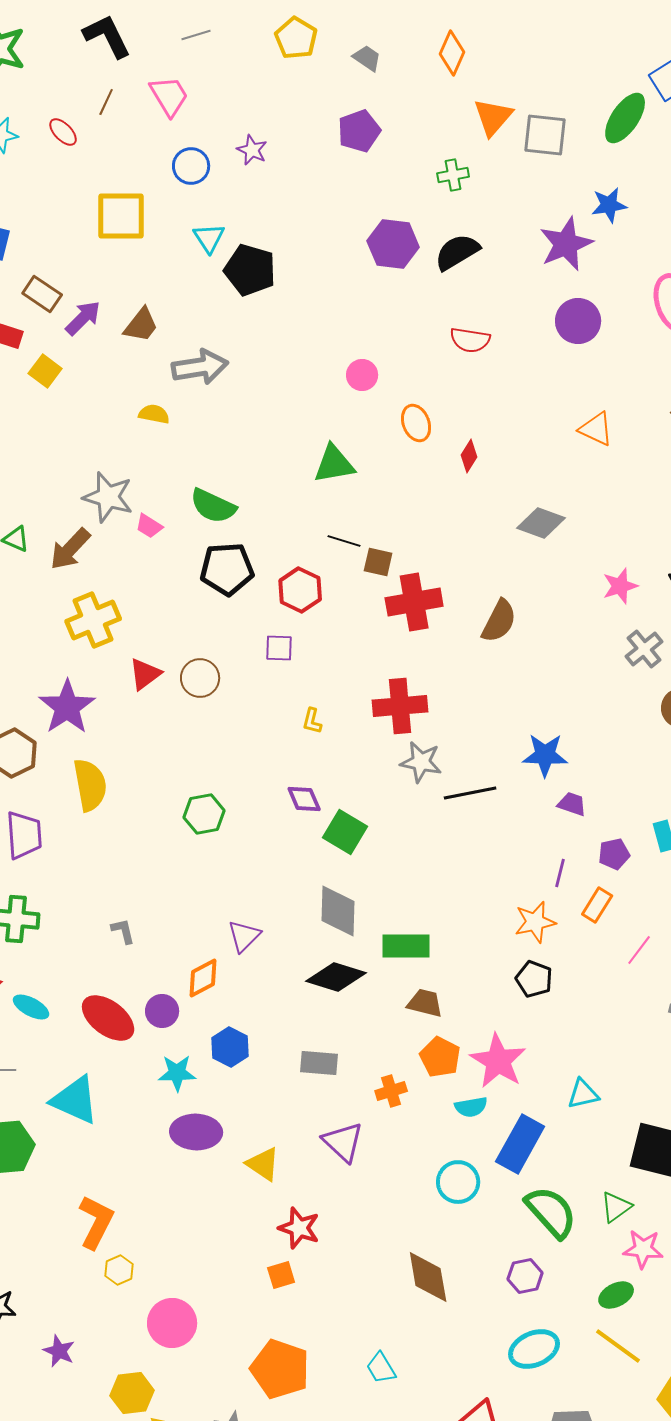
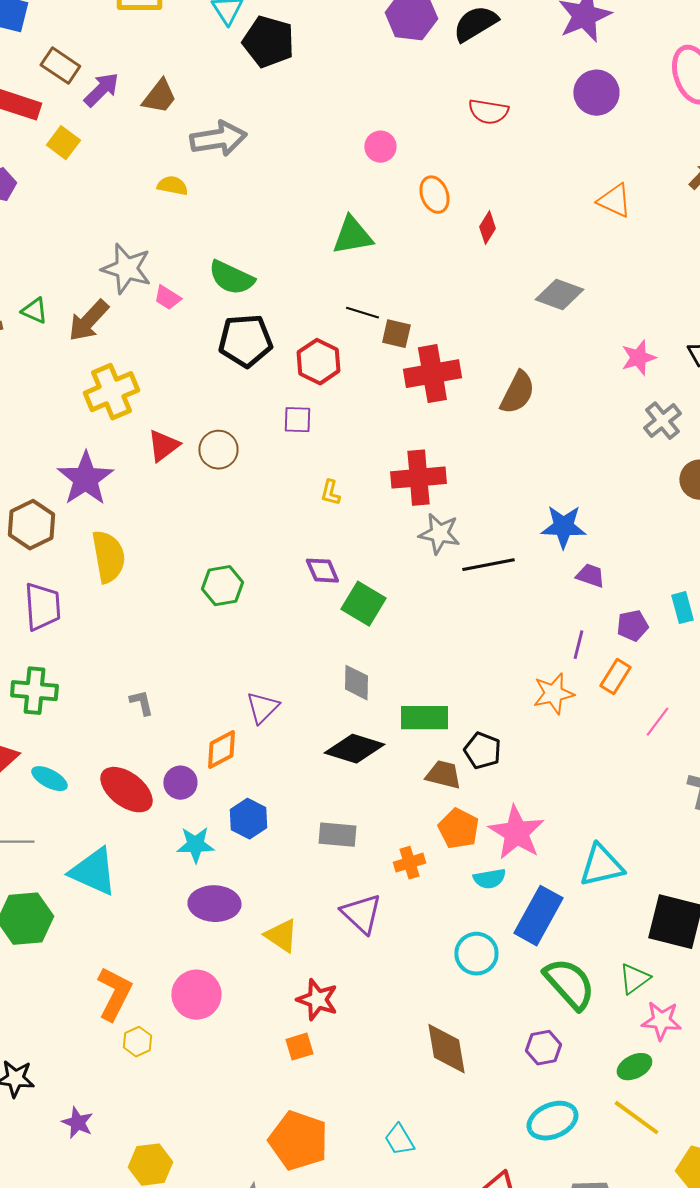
gray diamond: (338, 911) -> (356, 683), size x0.7
black pentagon: (534, 979) -> (482, 751), moved
cyan triangle: (583, 1094) -> (601, 866), size x1.4
pink circle: (172, 1323) -> (196, 995), moved

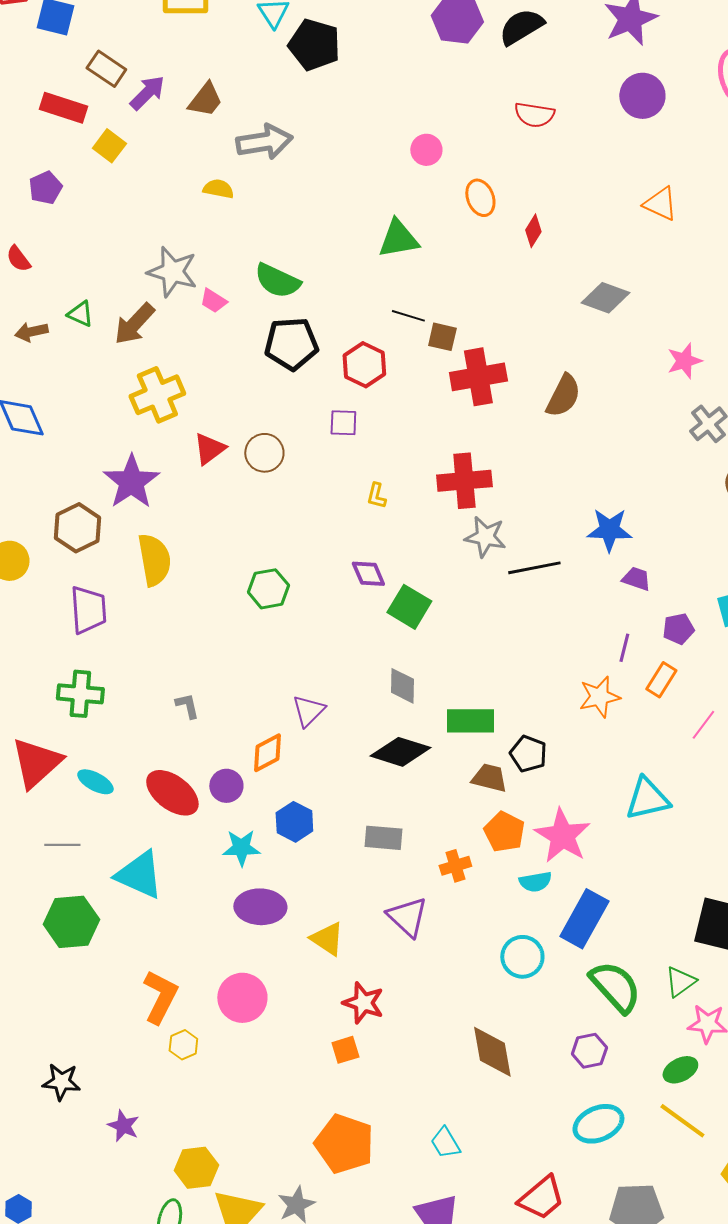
cyan triangle: (601, 866) -> (647, 799), moved

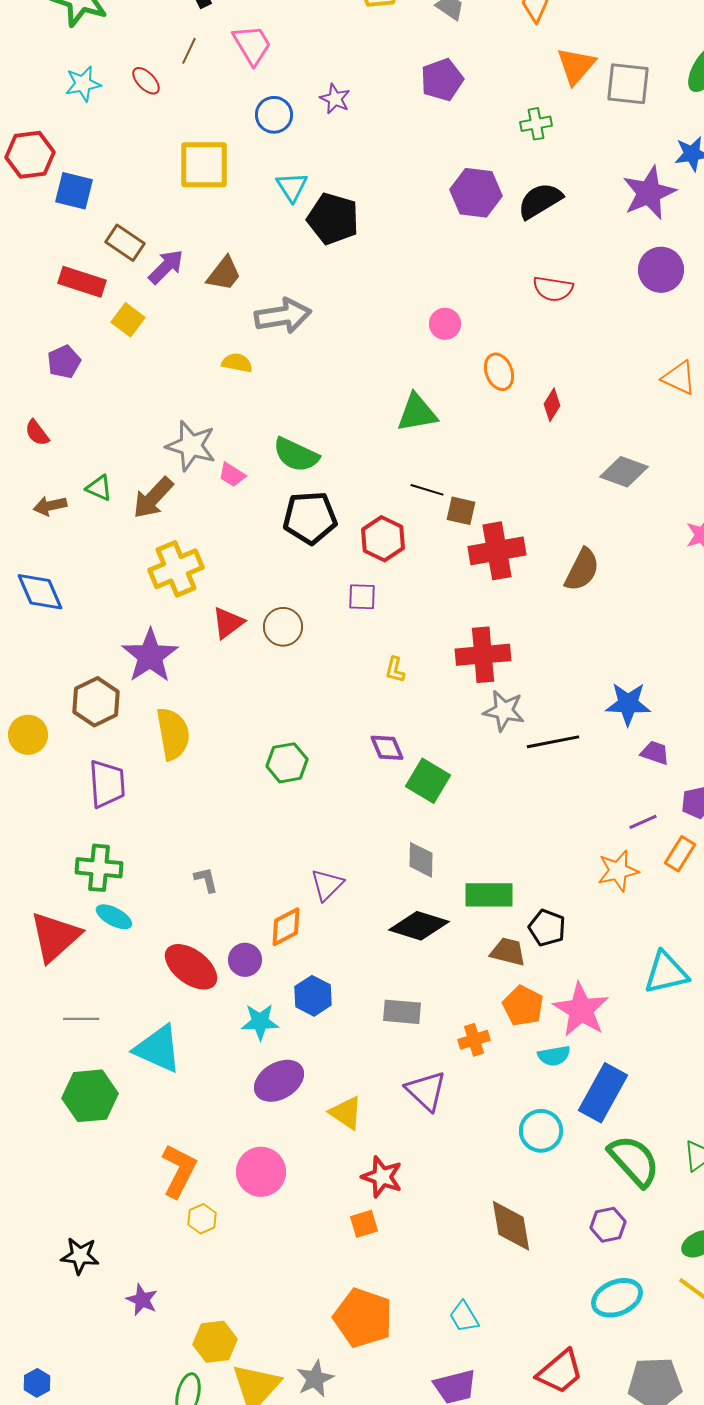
purple line: (624, 648) -> (643, 822), turned 52
cyan ellipse: (95, 782) -> (114, 917), moved
purple ellipse: (260, 907) -> (279, 1081), turned -33

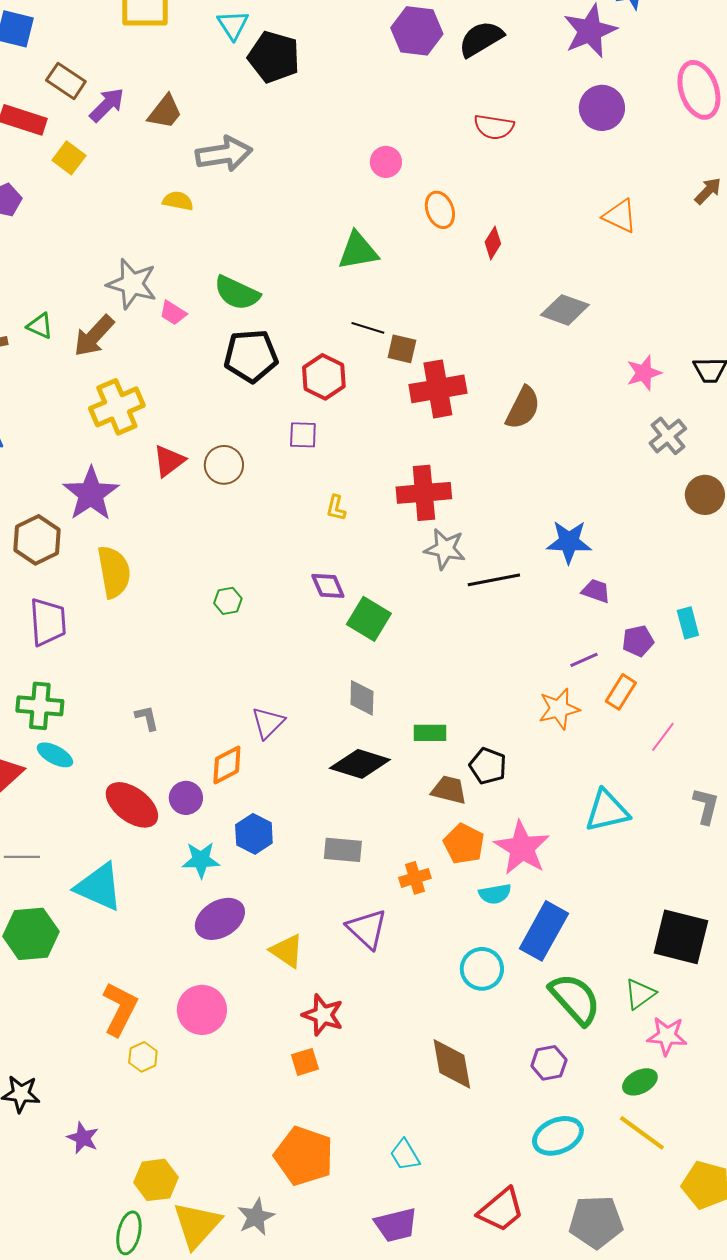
green hexagon: (287, 763) -> (228, 601), size x0.7
green rectangle: (489, 895) -> (430, 733), size x0.7

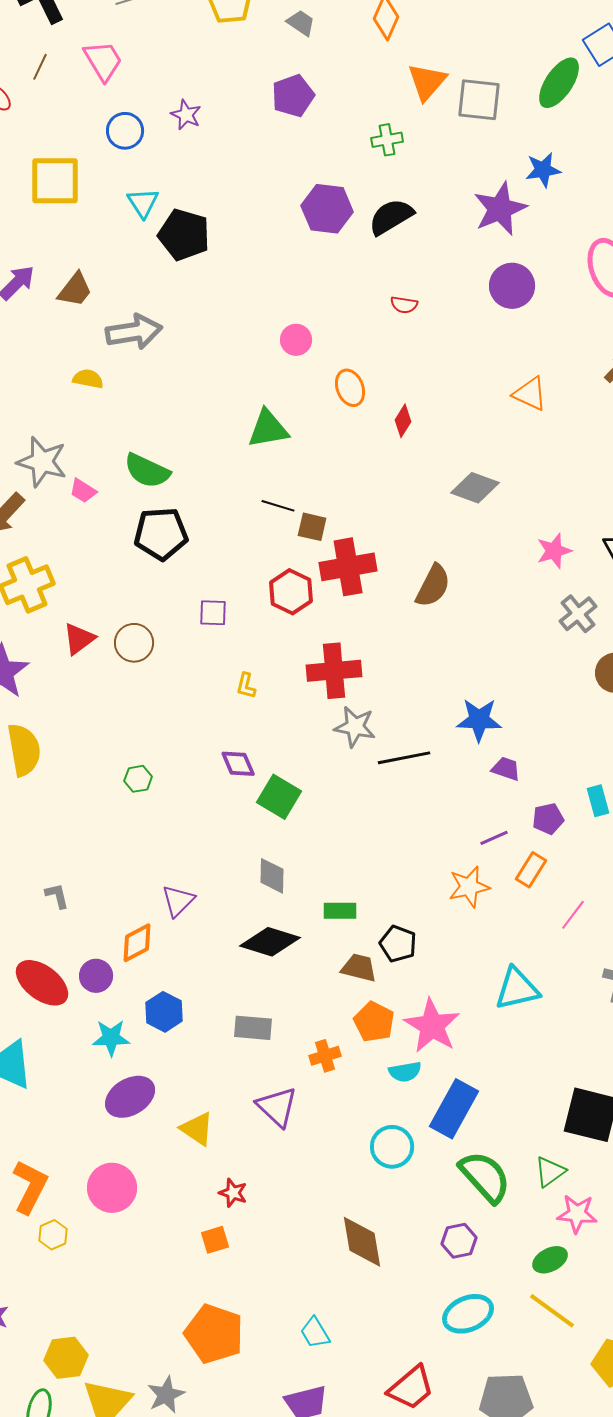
red semicircle: (494, 127) -> (404, 305), size x0.7
red hexagon: (324, 377) -> (291, 592), moved
red star: (323, 1015) -> (233, 1193), size x0.7

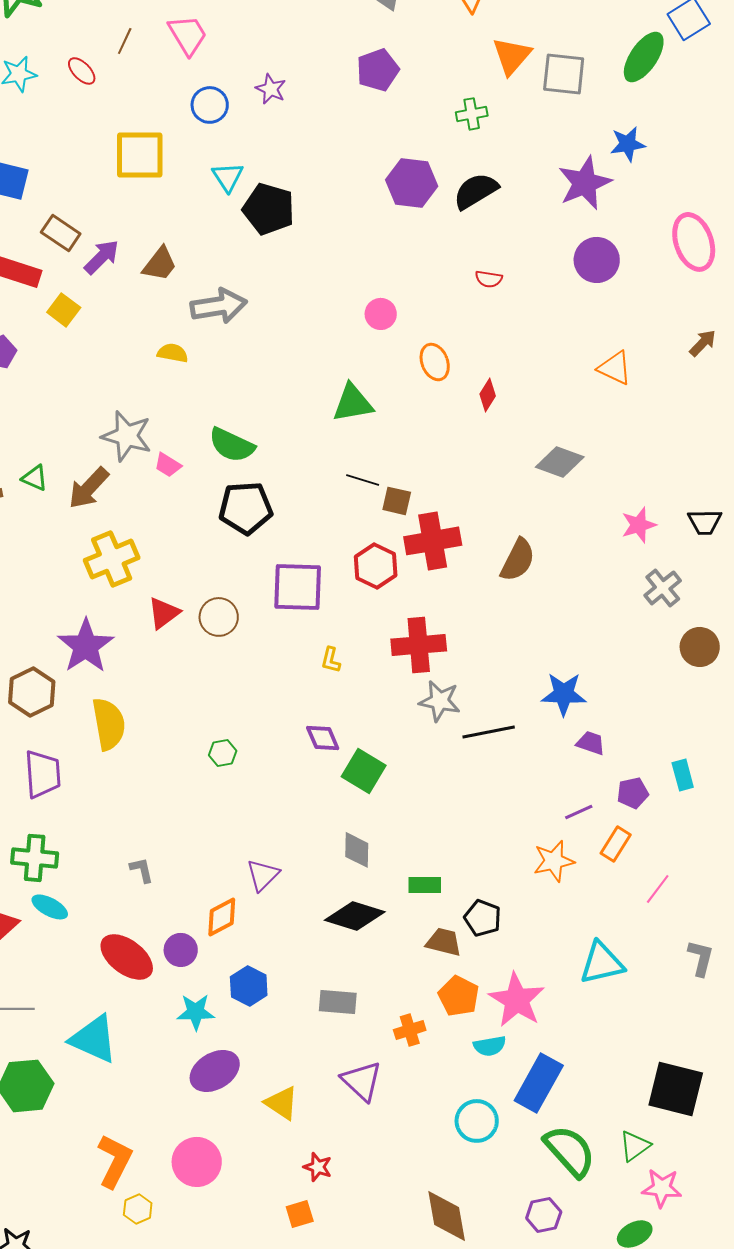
purple square: (213, 613) -> (298, 587), size x1.8

